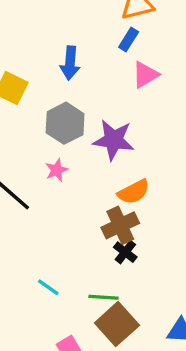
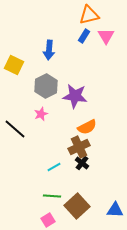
pink triangle: (145, 75) -> (106, 36), moved, turned -30
cyan line: (48, 287) -> (54, 167), moved, turned -64
green line: (104, 297) -> (52, 196), moved

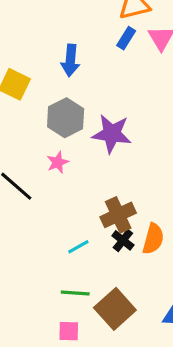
orange semicircle: (87, 127) -> (153, 239), moved, turned -48
pink square: (48, 220) -> (69, 331), turned 32

